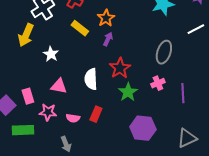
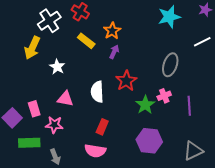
green star: (128, 92) -> (145, 105), moved
pink semicircle: (73, 118) -> (95, 151), moved, size x1.5
gray arrow: (66, 144) -> (55, 157), moved

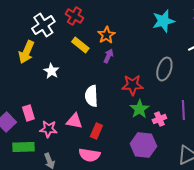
red star: (126, 81) -> (132, 85), moved, turned 30
pink cross: (164, 96) -> (159, 119), moved
pink triangle: (65, 99) -> (74, 121), moved

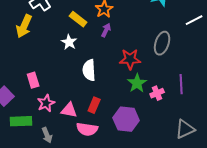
white star: (51, 71) -> (69, 42), moved
pink rectangle: (28, 113) -> (33, 80), moved
pink triangle: (74, 121) -> (69, 110), moved
pink star: (48, 129) -> (46, 103), turned -30
purple hexagon: (143, 145) -> (126, 119), moved

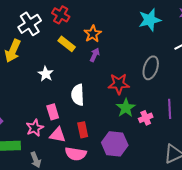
white star: (69, 42) -> (46, 74), moved
pink rectangle: (33, 80) -> (53, 112), moved
red rectangle: (94, 105) -> (83, 130), turned -35

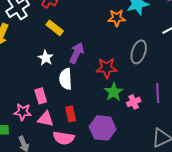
orange star: (93, 34) -> (117, 18), moved, turned 30
purple arrow: (95, 55) -> (77, 53), moved, size x1.5
white star: (46, 74) -> (46, 58), moved
pink star: (35, 128) -> (23, 112), turned 30

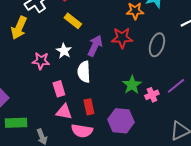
red star: (107, 68) -> (122, 38), moved
purple line: (158, 93) -> (176, 86), turned 54
pink star: (23, 112) -> (41, 61), moved

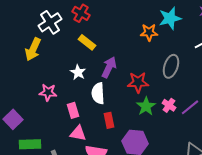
red star: (122, 38) -> (138, 82), moved
pink star: (41, 61) -> (48, 92), moved
pink cross: (152, 95) -> (169, 105), moved, turned -32
red rectangle: (89, 107) -> (109, 120), moved

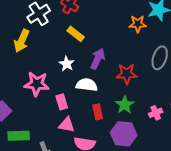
pink star: (48, 92) -> (37, 84), size x1.4
white semicircle: (98, 93) -> (87, 85), turned 100
pink cross: (169, 105) -> (156, 113), moved, turned 32
green star: (146, 106) -> (125, 105), moved

